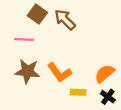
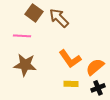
orange L-shape: (59, 72) -> (70, 59), moved
black cross: (108, 97) -> (98, 88), turned 32

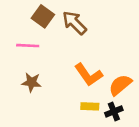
brown star: (25, 65) -> (31, 82), size x0.7
black cross: (98, 88) -> (114, 111), moved

